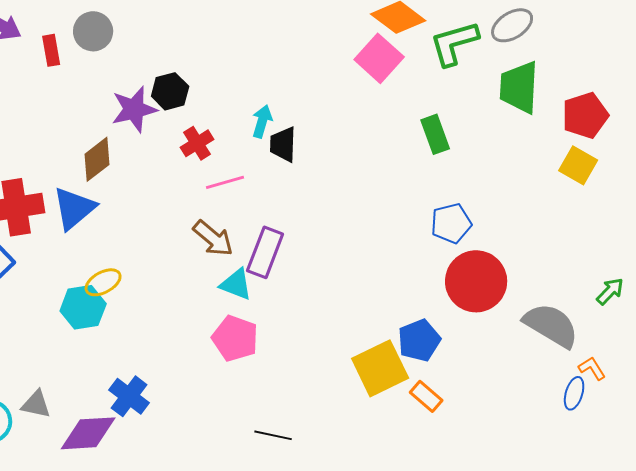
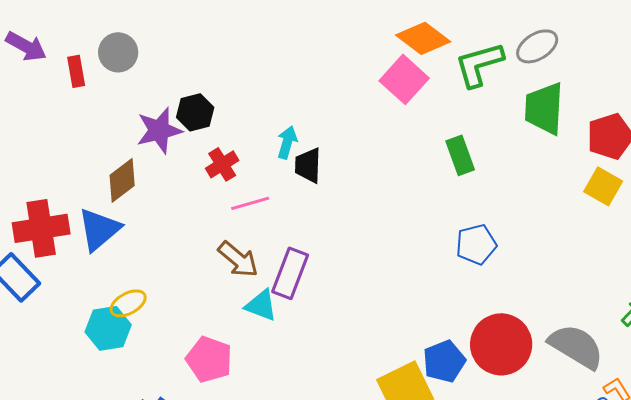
red circle: (476, 281) -> (501, 344), moved
pink pentagon: (235, 338) -> (209, 359), moved

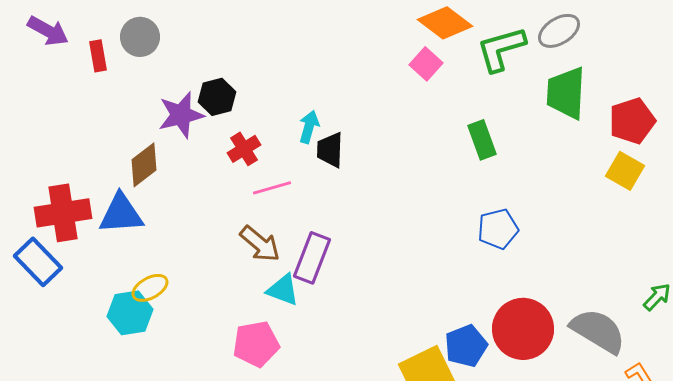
pink square: (404, 79) -> (426, 64), size x0.7
blue triangle: (99, 229) -> (121, 214), turned 36
pink pentagon: (209, 359) -> (256, 344), moved, turned -30

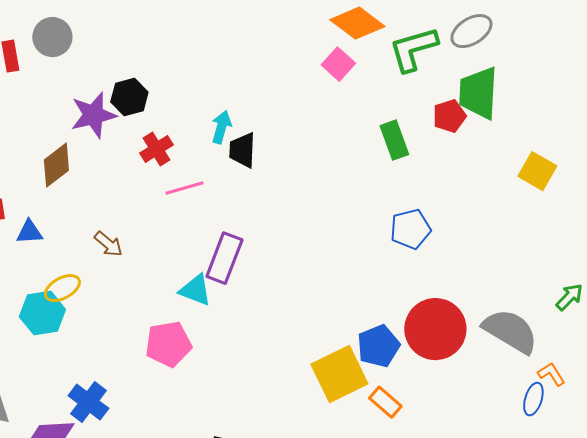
red pentagon: (632, 121) -> (449, 116), moved, size x0.7
blue triangle: (121, 214) -> (29, 232), moved, size x0.6
brown arrow: (260, 244) -> (108, 244), moved, size x0.7

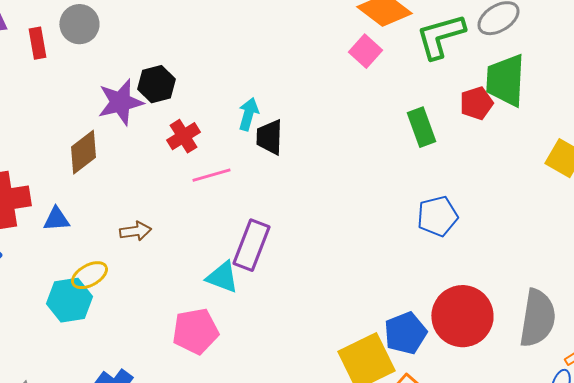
brown arrow: (108, 244) -> (135, 231), turned -48
gray semicircle: (510, 331) -> (537, 318), turned 68

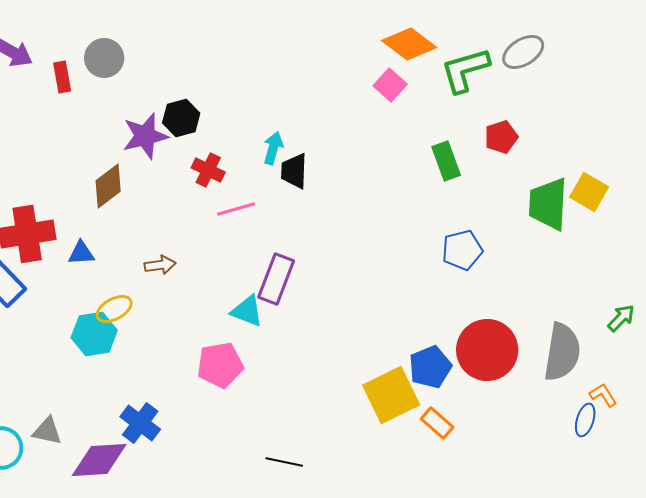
green trapezoid: (505, 80) -> (548, 204), moved
red cross: (183, 136) -> (208, 170), turned -32

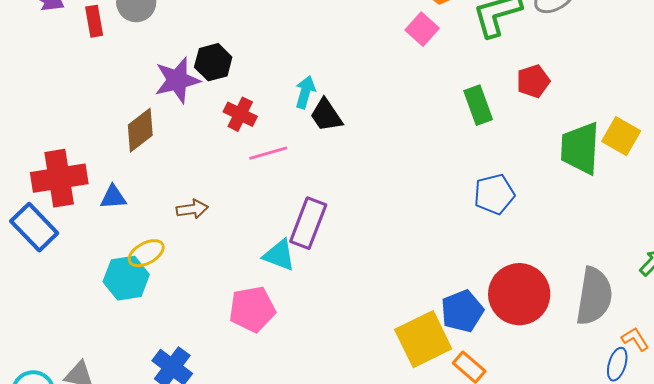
black trapezoid: (294, 171) -> (326, 115), turned -36

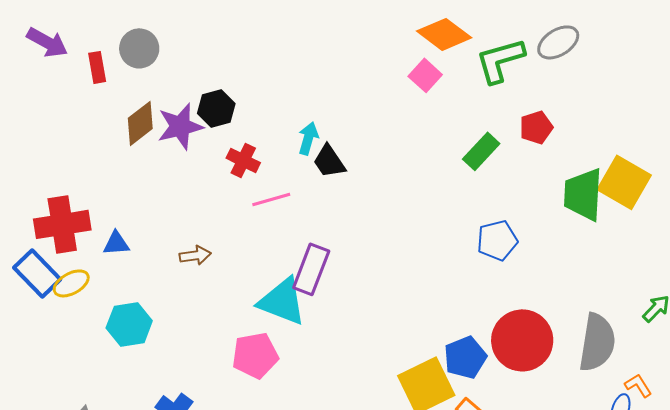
green rectangle: (478, 105) -> (481, 151), turned 63
brown diamond: (140, 130) -> (140, 123), moved
yellow square: (621, 136) -> (624, 182), size x1.4
yellow ellipse: (146, 253) -> (71, 283), moved
cyan triangle: (279, 255) -> (282, 301), size x1.5

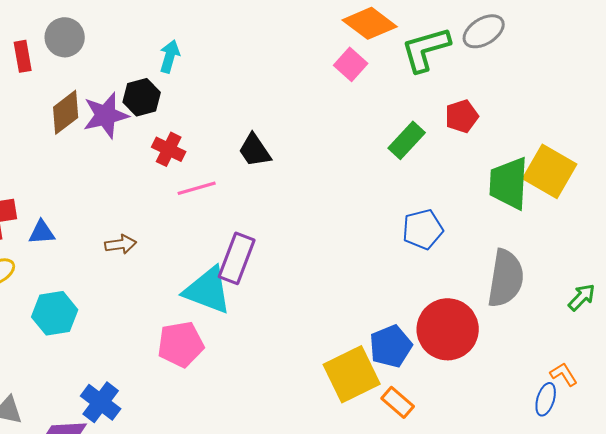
cyan arrow: (308, 138) -> (170, 56), moved
gray semicircle: (597, 342) -> (506, 278), moved

